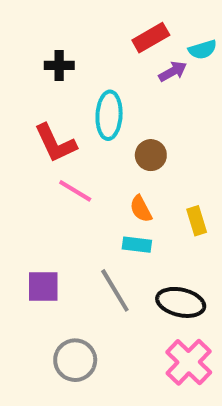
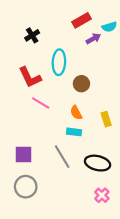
black cross: (59, 65) -> (32, 35), turned -32
gray circle: (75, 360) -> (26, 187), moved
pink cross: (189, 362) -> (102, 195), size x0.6

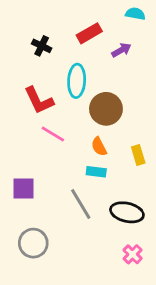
red rectangle: (81, 20) -> (89, 33), moved
cyan semicircle: (109, 27) -> (135, 14), moved, turned -152
black cross: (32, 35) -> (42, 46), turned -32
brown circle: (81, 84) -> (106, 109), size x1.5
purple square: (24, 154) -> (23, 189), moved

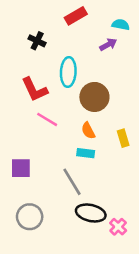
cyan semicircle: (135, 14) -> (121, 25), moved
red rectangle: (89, 33) -> (76, 16), moved
black ellipse: (127, 212) -> (91, 213), moved

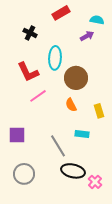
pink line: (47, 119) -> (38, 96), turned -66
cyan rectangle: (86, 153) -> (82, 134), moved

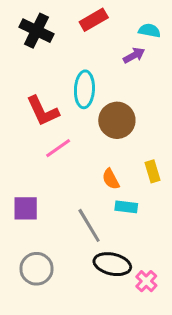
black cross: (30, 33) -> (37, 31), moved, size x1.5
orange semicircle: (71, 105) -> (111, 179), moved

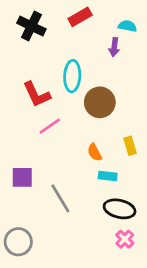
purple arrow: (134, 55) -> (114, 47), turned 126
gray line: (89, 225) -> (60, 198), moved
black ellipse: (112, 264) -> (120, 209), moved
gray circle: (37, 269) -> (18, 242), moved

